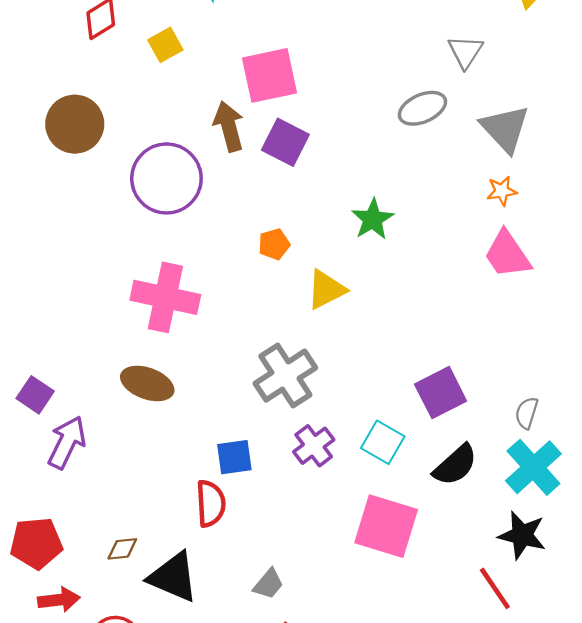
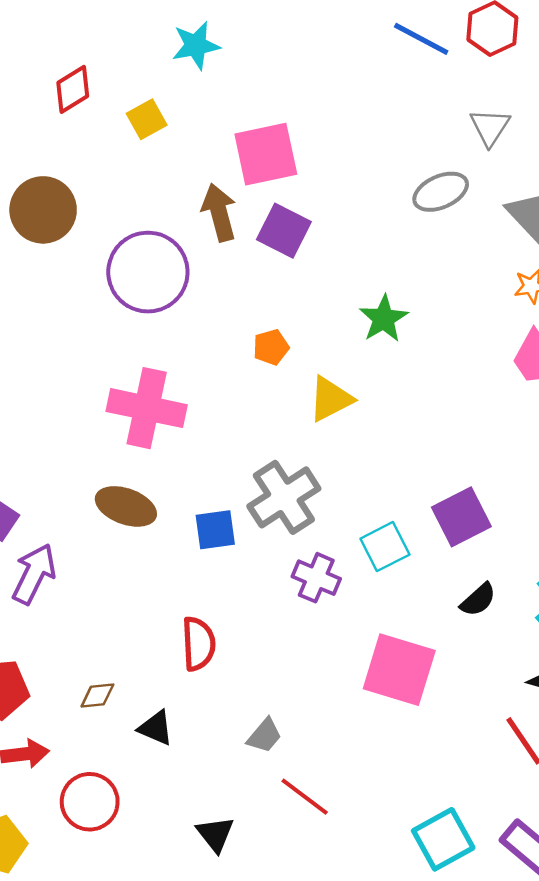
cyan square: (383, 442) -> (385, 547), moved, turned 33
purple cross: (314, 446) -> (316, 578), turned -30
blue square: (234, 457) -> (215, 530), moved
black semicircle: (455, 465) -> (478, 600), size x0.7
black triangle: (173, 577) -> (156, 728), size x0.6

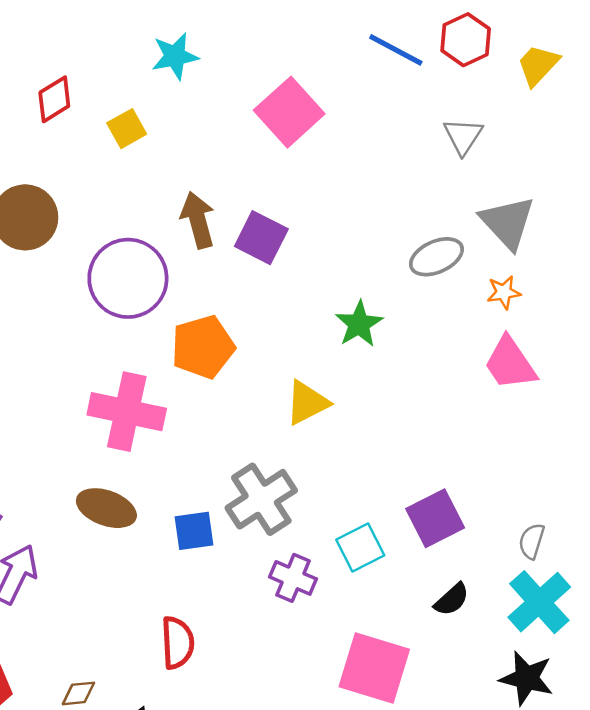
pink square: (266, 154) -> (289, 112), moved, turned -30
gray ellipse: (441, 192) -> (436, 257), moved
orange pentagon: (271, 347) -> (203, 347), moved, size x1.8

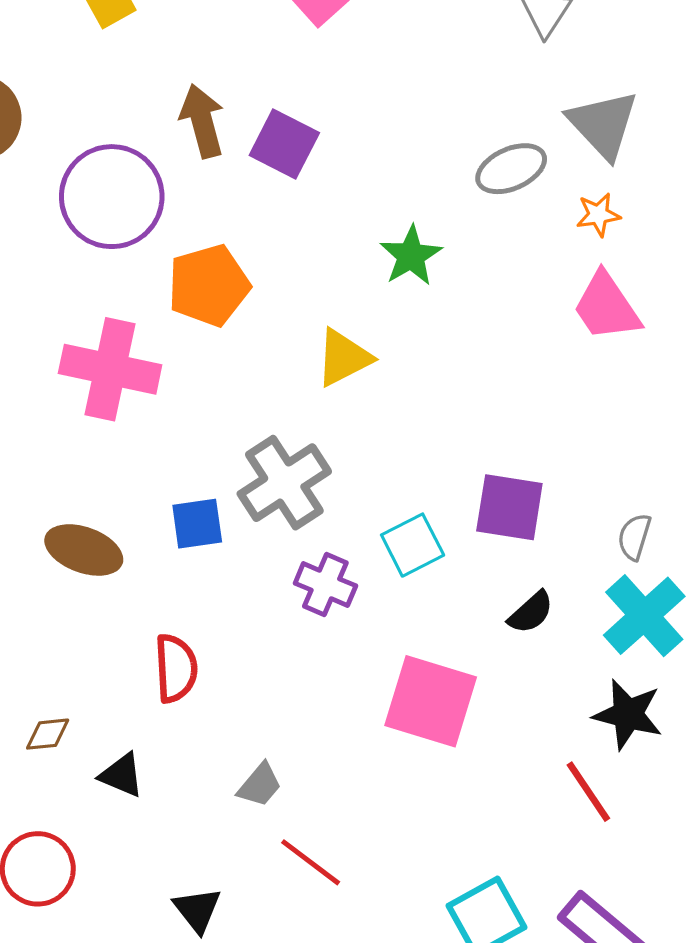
brown ellipse: (106, 508) -> (84, 550), moved
purple square: (435, 518) -> (509, 507), turned 36

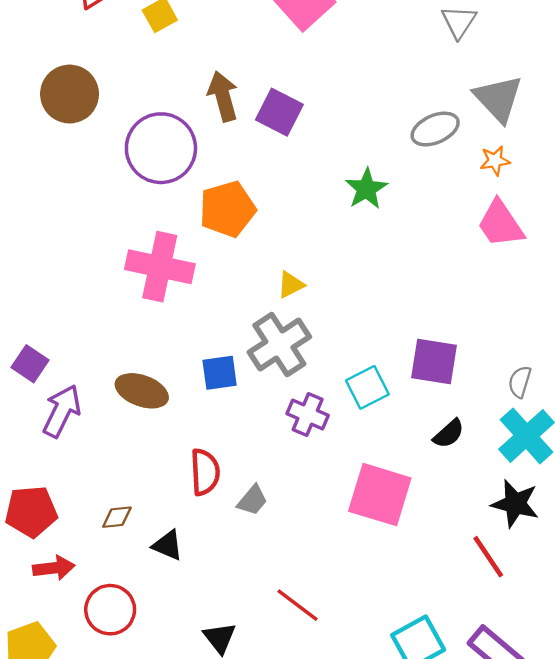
yellow triangle: (343, 358) -> (291, 285), moved, size x0.7
gray trapezoid: (260, 785) -> (252, 500), moved

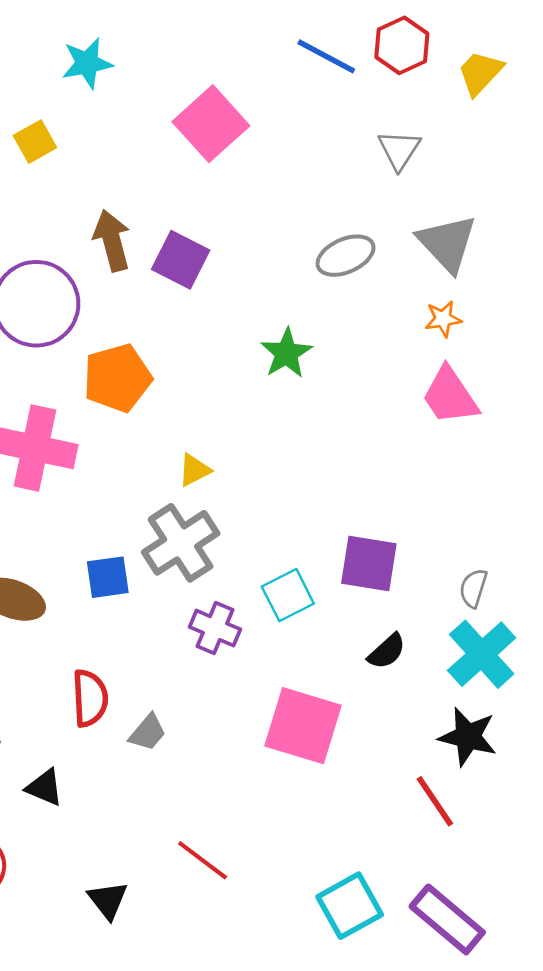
gray ellipse: (435, 129) -> (346, 256), moved

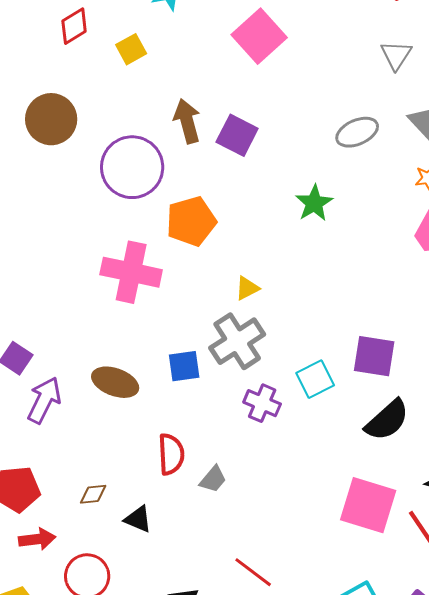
black semicircle: (387, 651) -> (387, 420), size x1.6
pink square: (303, 726) -> (368, 505), moved

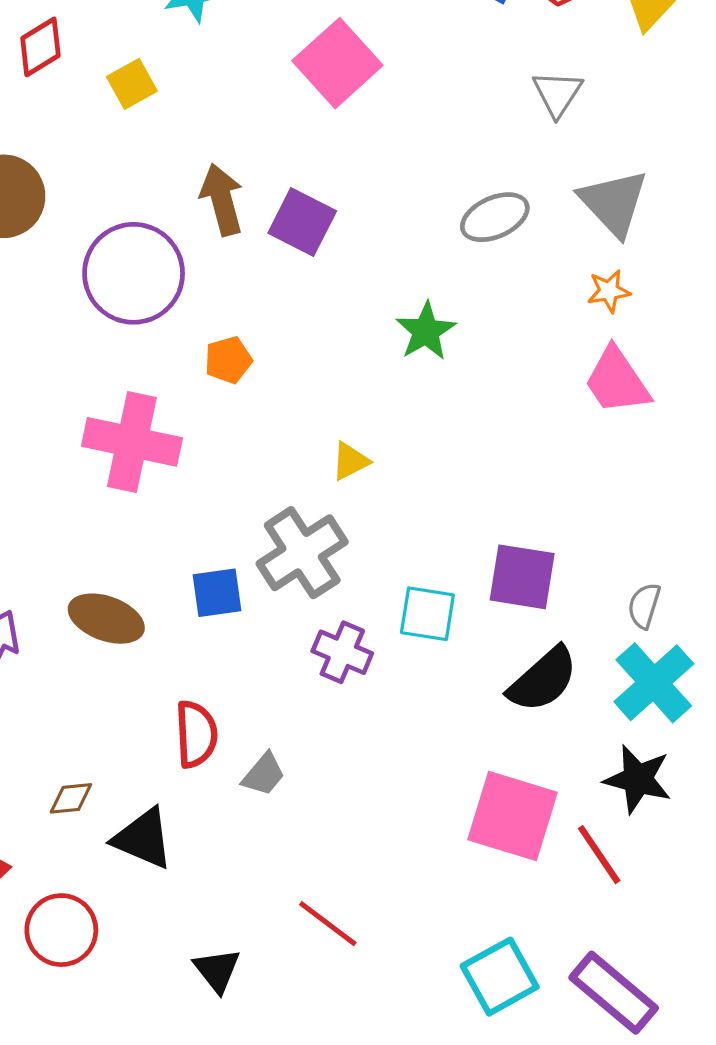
orange pentagon: (191, 221) -> (228, 360), size x0.6
yellow triangle: (247, 288) -> (350, 461), moved
cyan square: (315, 379) -> (427, 614), turned 36
black triangle: (138, 519) -> (143, 839), size x1.4

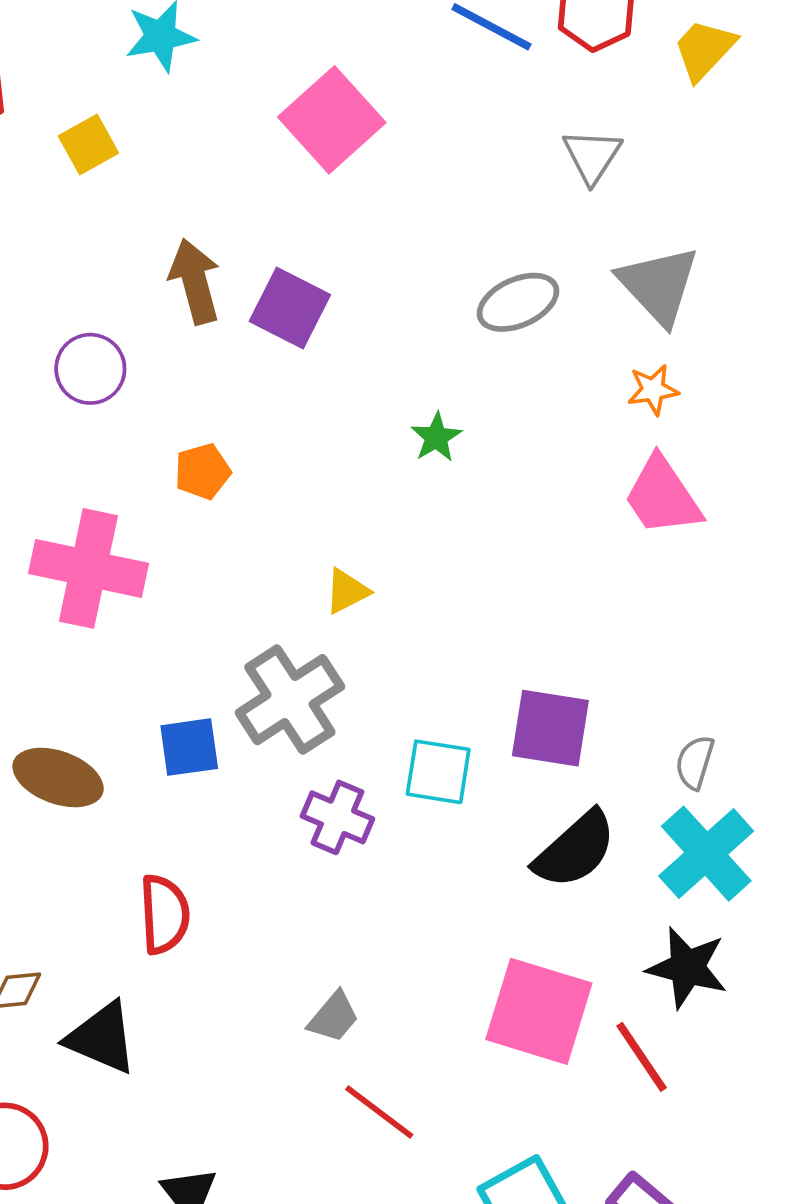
purple circle: (134, 273) -> (90, 369), size x0.6
green star: (426, 331) -> (436, 437), size x0.7
gray trapezoid: (264, 774) -> (334, 1017), moved
red line: (328, 924) -> (379, 1112), moved

